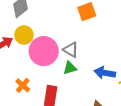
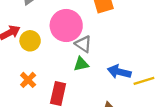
yellow circle: (24, 35) -> (30, 41), moved
pink circle: (44, 51) -> (66, 26), moved

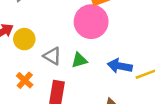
pink circle: (66, 26) -> (91, 22), moved
gray triangle: (83, 44) -> (52, 56), moved

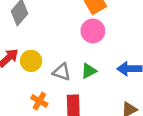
pink circle: (91, 22) -> (93, 31), size x0.7

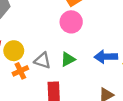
orange cross: (39, 101) -> (20, 71), moved, turned 35

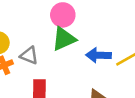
green triangle: (68, 59) -> (64, 39), moved, size x1.5

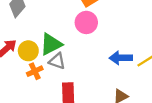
green triangle: (64, 39) -> (51, 44), moved

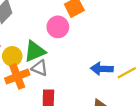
pink circle: (86, 22) -> (58, 27), moved
orange cross: (35, 71) -> (17, 76), size x1.5

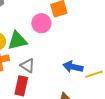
gray triangle: (40, 68) -> (28, 66), moved

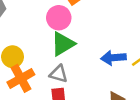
green triangle: (17, 41) -> (63, 44), moved

